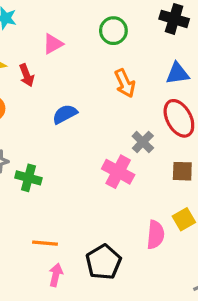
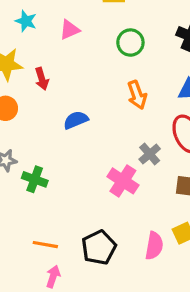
pink triangle: (53, 44) -> (70, 30), moved
black pentagon: (103, 262) -> (99, 247), moved

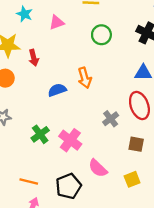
orange arrow: (137, 95) -> (85, 78), moved
green cross: (35, 179) -> (40, 134), moved, turned 30
pink cross: (123, 181) -> (70, 140), moved
pink semicircle: (154, 246) -> (98, 168), moved, turned 120

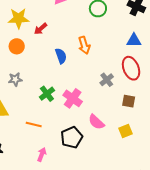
red arrow: (34, 58) -> (41, 29), turned 64
blue semicircle: (57, 90) -> (61, 56), turned 91
orange line: (29, 182) -> (34, 125), moved

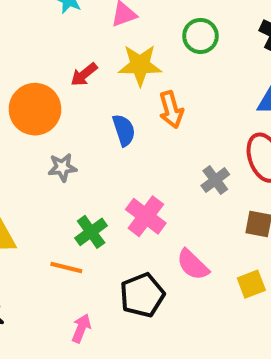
yellow star: (19, 18) -> (140, 65), moved
orange circle: (17, 46) -> (35, 109), size x1.6
gray star: (15, 79) -> (62, 167), moved
green cross: (47, 94) -> (91, 232), moved

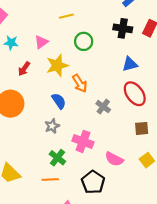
red arrow: (84, 74) -> (24, 69), moved
gray star: (62, 167) -> (52, 126), moved
gray cross: (215, 180) -> (103, 107), moved

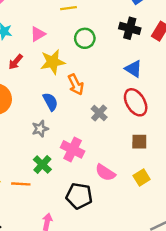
blue triangle: (130, 64) -> (134, 69), turned 42
orange line: (50, 180) -> (21, 184), moved
black pentagon: (93, 182) -> (79, 196), turned -30

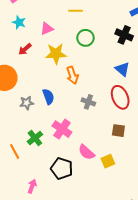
blue semicircle: (50, 102) -> (48, 97), moved
gray cross: (99, 113) -> (88, 102), turned -32
gray star: (40, 129) -> (27, 103), moved
yellow square: (142, 177) -> (108, 161), moved
orange line: (21, 184) -> (15, 152), turned 49

